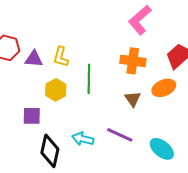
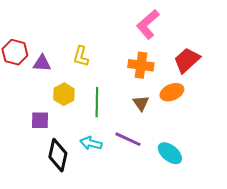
yellow L-shape: (61, 57) -> (81, 56), moved
green line: (89, 79) -> (97, 102), moved

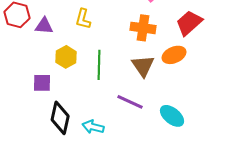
brown triangle: (141, 103) -> (143, 66), size x1.4
cyan arrow: (91, 143) -> (93, 127), moved

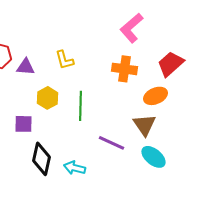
yellow L-shape: (83, 19) -> (64, 60), turned -30
brown triangle: (143, 66) -> (144, 125), moved

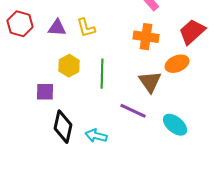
purple triangle: (26, 67) -> (57, 28), moved
brown triangle: (144, 125) -> (150, 82), moved

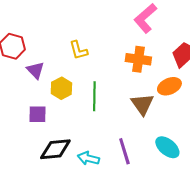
purple triangle: (57, 28) -> (35, 70), moved, turned 42
purple line: (133, 111) -> (124, 151), moved, turned 48
black diamond: (63, 127) -> (55, 149), turned 72

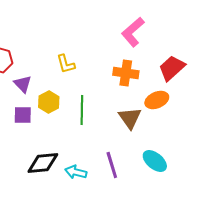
purple square: (37, 114) -> (23, 115), moved

